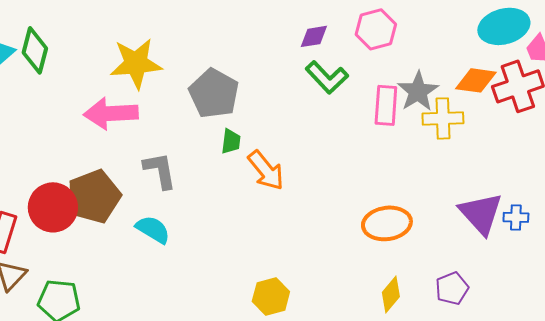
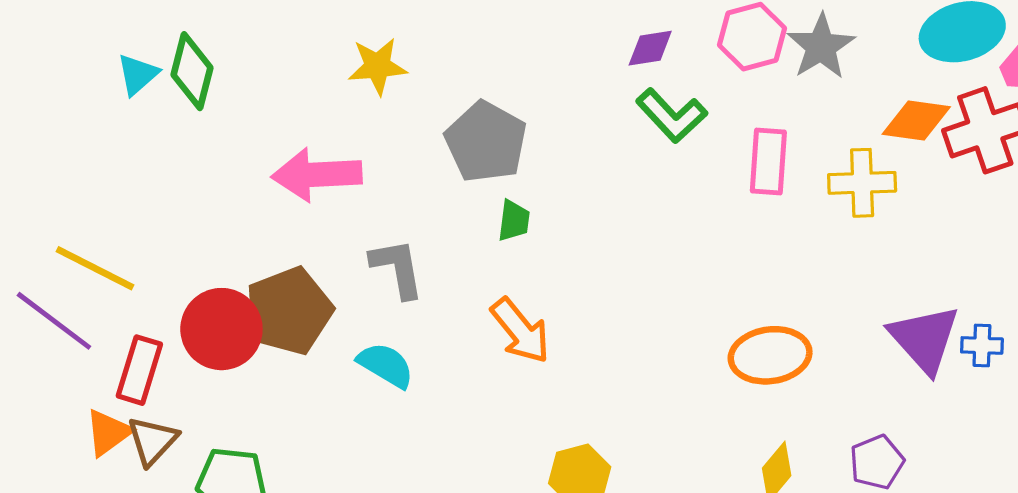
yellow star: (136, 63) -> (378, 66), moved, size x0.7
gray star: (418, 91) -> (821, 47), moved
orange arrow: (266, 170) -> (520, 331), moved

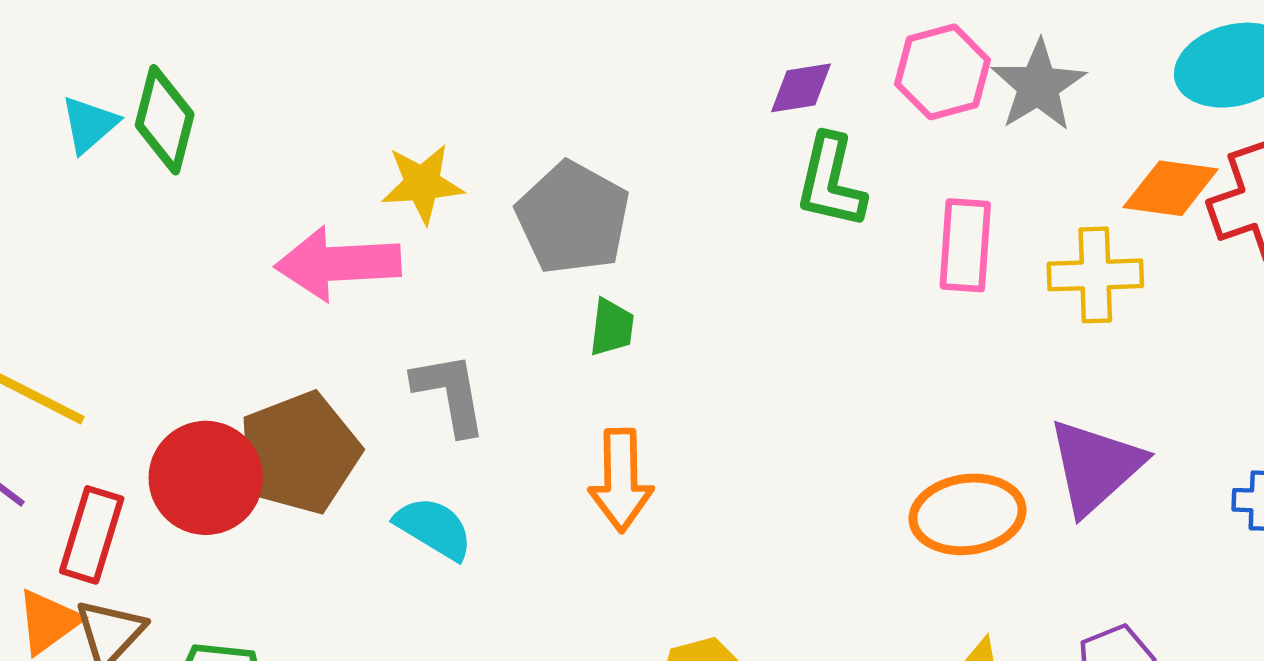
yellow star: (378, 66) -> (422, 184), moved
green L-shape: (672, 116) -> (831, 181), turned 56
orange arrow: (520, 331) -> (621, 480), turned 38
purple triangle: (924, 339) -> (1095, 467), moved, turned 30

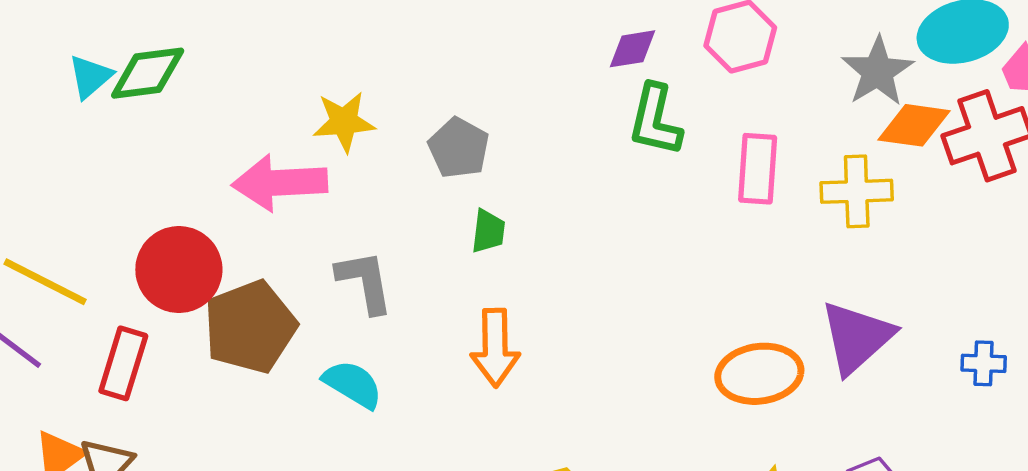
gray star: (1038, 86) -> (878, 71), moved
green diamond: (165, 120) -> (148, 73), turned 68
gray pentagon: (573, 218) -> (459, 148), size x0.7
red circle: (206, 478) -> (179, 270), moved
red rectangle: (92, 535) -> (123, 363), moved

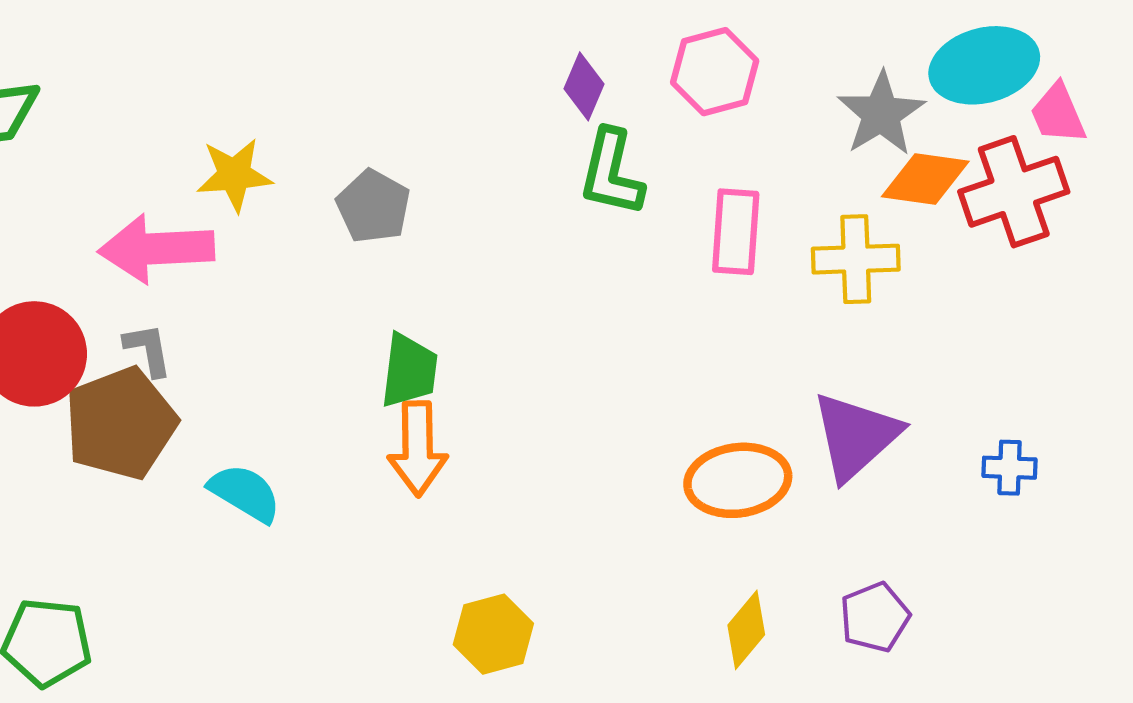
purple diamond: (632, 49) -> (584, 86), turned -58
green trapezoid: (488, 231) -> (409, 371), moved, size x1.4
gray L-shape: (365, 282) -> (148, 350), moved, size x0.7

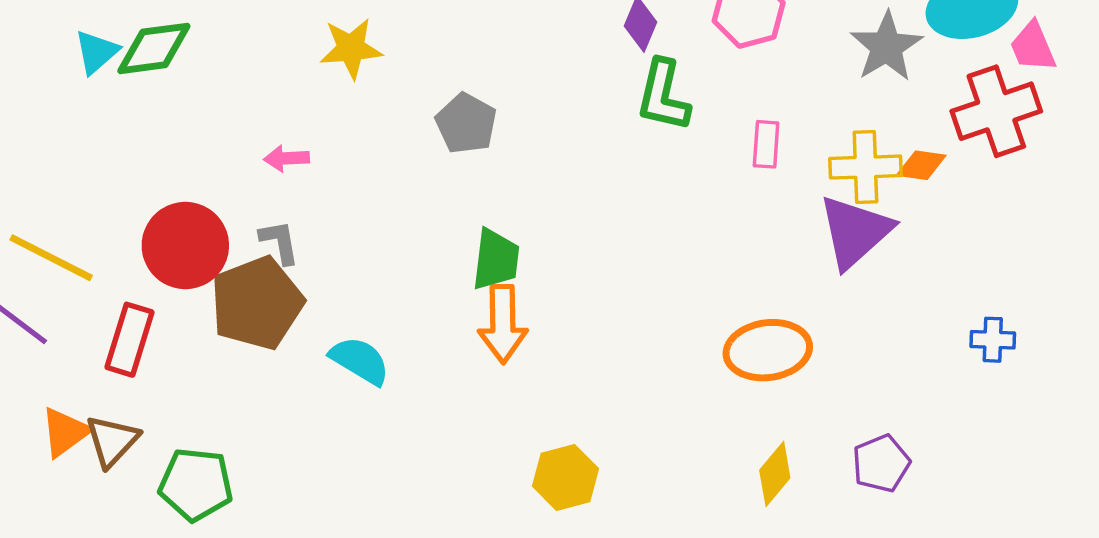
yellow star: (234, 175) -> (351, 48), moved
orange diamond: (925, 179) -> (921, 165), moved, size x0.7
pink rectangle: (736, 232) -> (766, 144), size x0.7
pink arrow: (156, 249) -> (287, 158), size x0.5
purple triangle: (856, 436) -> (855, 232), moved

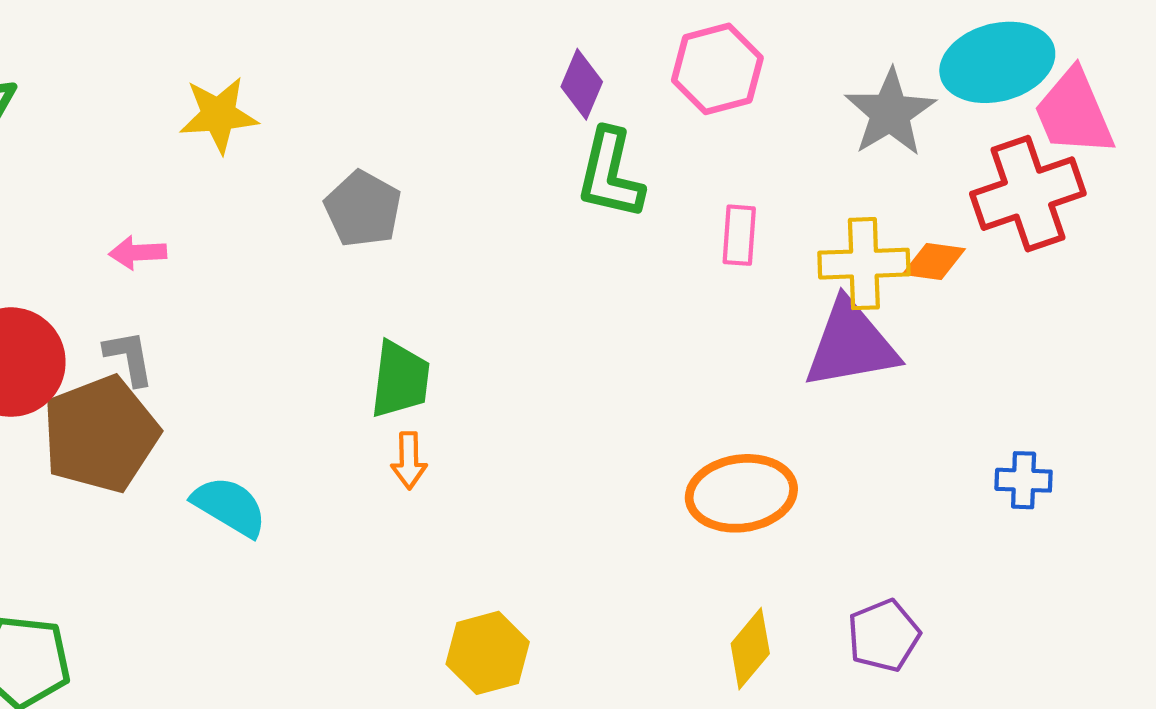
pink trapezoid: (1033, 47) -> (1074, 113), size x1.4
purple triangle: (855, 232) -> (851, 345), turned 32
orange arrow: (503, 324) -> (409, 460), size x0.6

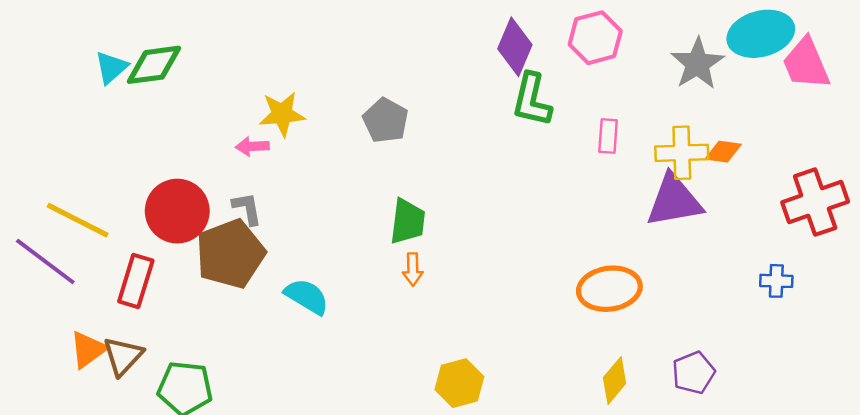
purple diamond: (582, 84) -> (515, 47), size x1.4
yellow star: (219, 115) -> (282, 114), moved
red cross: (1028, 194) -> (815, 202), moved

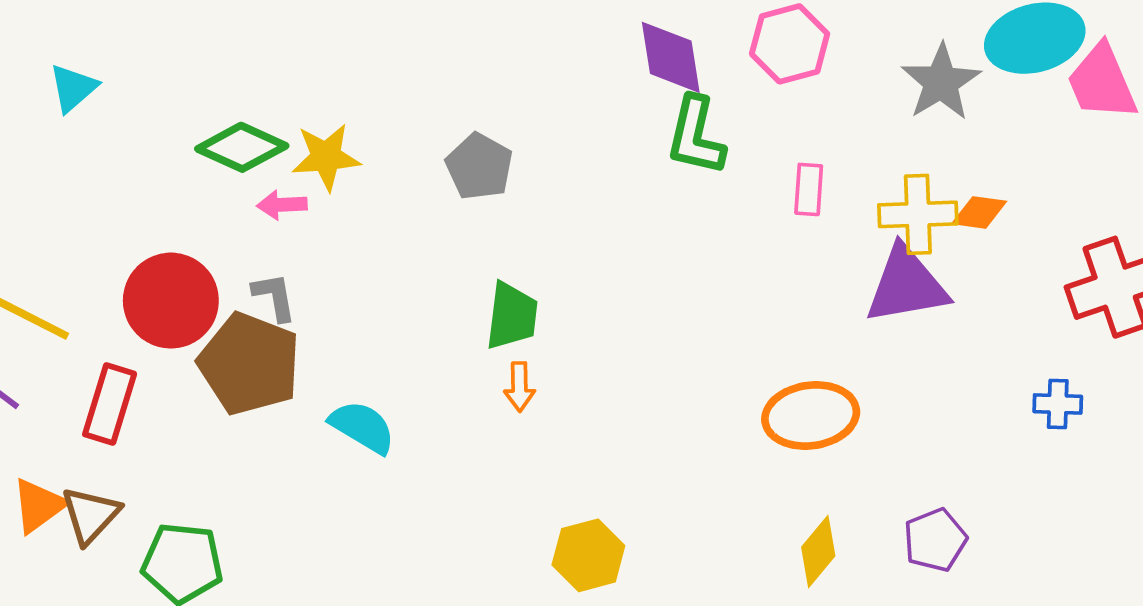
purple diamond: (515, 47) -> (671, 57), turned -32
green diamond: (154, 65) -> (242, 147), moved, turned 32
brown pentagon: (230, 254) -> (249, 364), turned -30

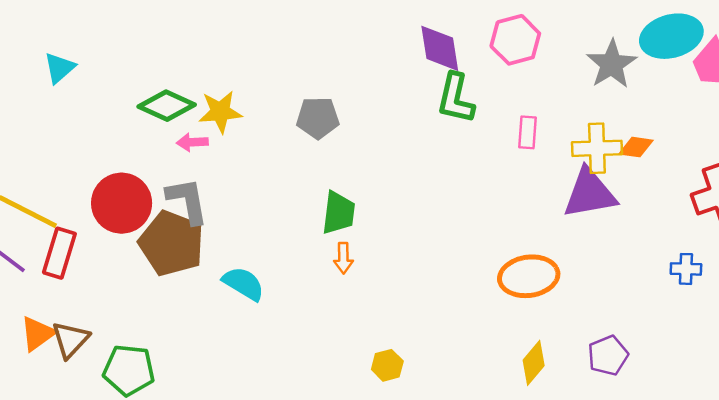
gray pentagon: (479, 166) -> (318, 118), turned -30
gray L-shape: (274, 297) -> (187, 201), size x1.5
red rectangle: (110, 404) -> (59, 253), moved
yellow hexagon: (588, 555) -> (387, 365), size x0.7

